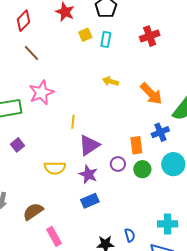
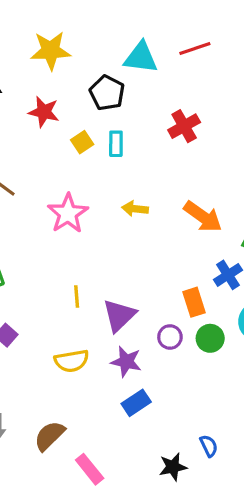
pink star: (41, 93) -> (68, 213), moved
yellow line: (73, 122) -> (77, 296), moved

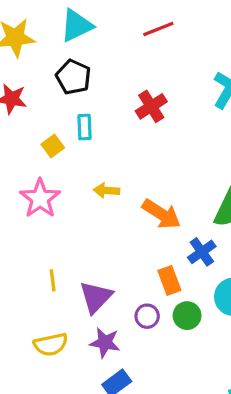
cyan triangle: (141, 58) -> (76, 26), moved, turned -30
yellow square: (82, 142) -> (53, 146), moved
orange arrow: (203, 217) -> (161, 214), moved

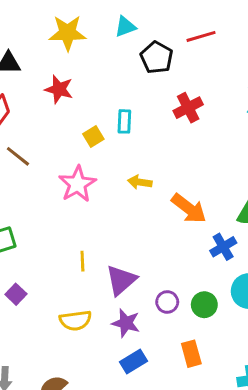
cyan triangle: (76, 26) -> (125, 27), size x0.7
black pentagon: (73, 77) -> (157, 57), moved
orange rectangle: (169, 280) -> (191, 354), moved

